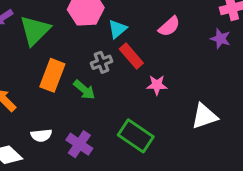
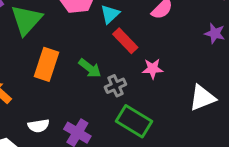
purple star: (220, 39) -> (215, 33), moved
gray cross: (102, 62) -> (116, 86), moved
green arrow: (84, 90) -> (90, 68), moved

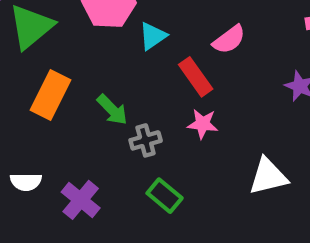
red rectangle: (125, 41) -> (196, 77), moved
green rectangle: (134, 121) -> (165, 196), size x0.7

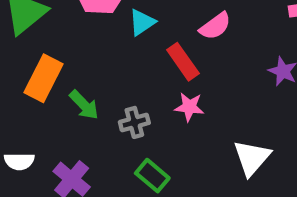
green arrow: (112, 110) -> (84, 105), moved
white triangle: (268, 176) -> (252, 158), turned -36

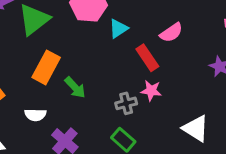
gray cross: (134, 122) -> (126, 103), moved
white triangle: (252, 158) -> (196, 128), turned -40
white semicircle: (19, 161) -> (35, 115), moved

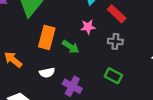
pink star: (151, 91) -> (88, 27), moved
gray cross: (126, 103) -> (115, 41), moved, turned 32

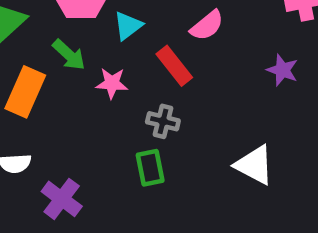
green arrow: (71, 47) -> (69, 55), moved
green rectangle: (113, 76) -> (150, 168), moved, turned 42

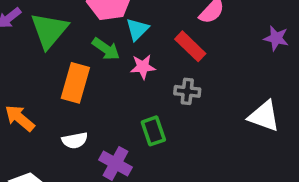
cyan triangle: (128, 26) -> (137, 29), moved
green rectangle: (150, 168) -> (153, 131), moved

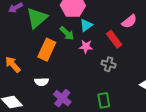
green rectangle: (153, 131) -> (104, 100), moved

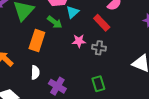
pink star: (86, 47) -> (79, 41), moved
white semicircle: (42, 82) -> (35, 72), turned -80

